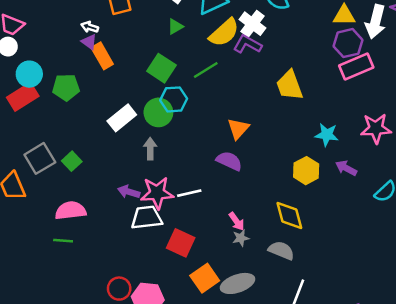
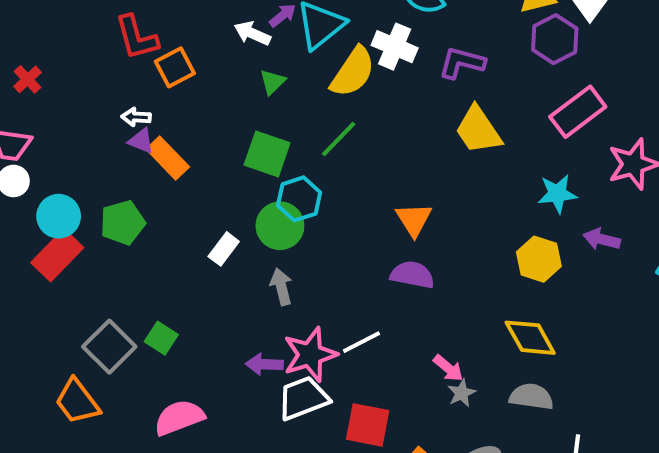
purple L-shape: (247, 44) -> (462, 63), moved
pink rectangle: (356, 66) -> (578, 112), moved
white rectangle: (122, 118) -> (224, 249), size x0.7

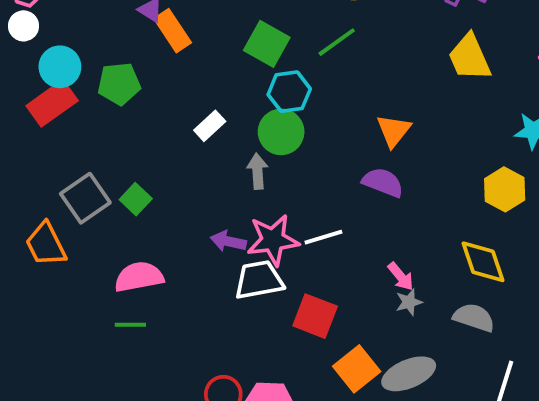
green circle: (280, 226) -> (281, 132), moved

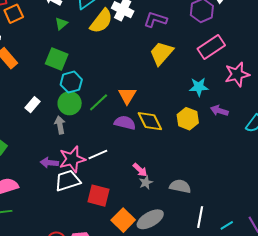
green line: (337, 42) -> (99, 102), moved
yellow trapezoid: (470, 57) -> (162, 53), turned 72
yellow diamond: (483, 262) -> (150, 121), moved

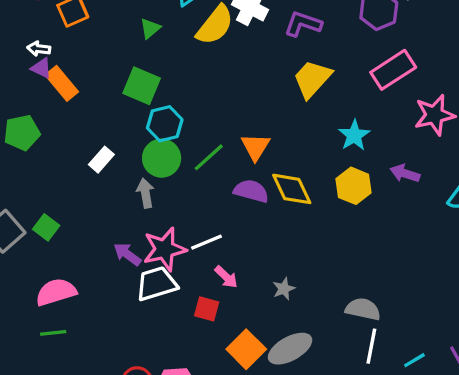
cyan star: (199, 87) -> (354, 135), moved, turned -30
purple arrow: (49, 163) -> (127, 254), turned 30
pink arrow: (140, 170) -> (226, 277), moved
gray semicircle: (180, 186) -> (363, 309), moved
red square: (99, 196) -> (207, 309), size x0.7

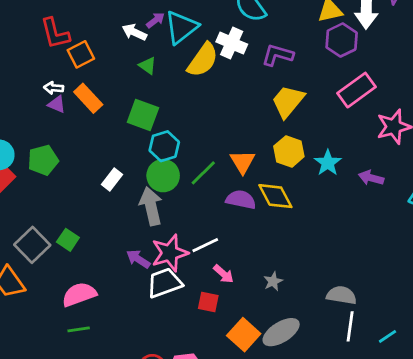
green triangle: (150, 28) -> (148, 66), turned -42
orange rectangle: (62, 83) -> (88, 98), moved
cyan star: (354, 135) -> (328, 163), moved
yellow hexagon: (353, 186) -> (289, 151), moved
gray arrow: (145, 193) -> (151, 206), size x1.5

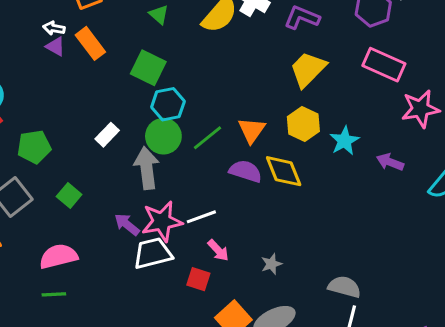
pink rectangle: (356, 90) -> (384, 65), turned 54
green pentagon: (43, 160) -> (34, 147), moved
green square: (68, 240) -> (69, 196), moved

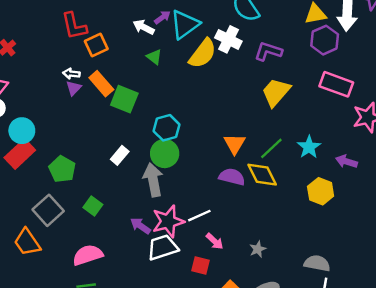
purple triangle: (55, 46) -> (74, 88), turned 49
green square: (148, 68) -> (124, 99), moved
yellow hexagon: (303, 124) -> (321, 191), moved
green line: (208, 138) -> (271, 148), moved
green pentagon: (34, 147) -> (62, 169), turned -30

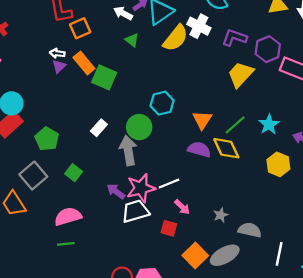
purple hexagon: (325, 40) -> (268, 49), moved
cyan hexagon: (166, 128) -> (162, 103), moved
gray semicircle: (317, 263) -> (250, 230), moved

